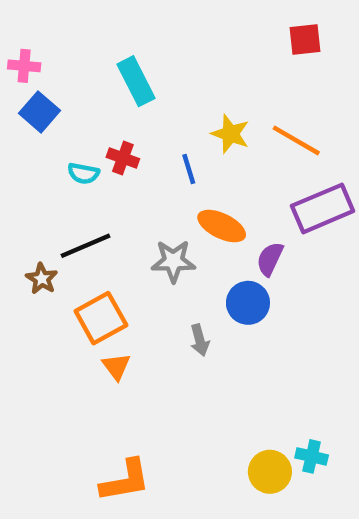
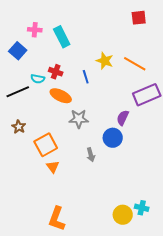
pink cross: (24, 66) -> (35, 30), moved
orange ellipse: (222, 226) -> (61, 96), moved
black line: (86, 246) -> (18, 92), moved
orange L-shape: (125, 481) -> (57, 219), turned 120

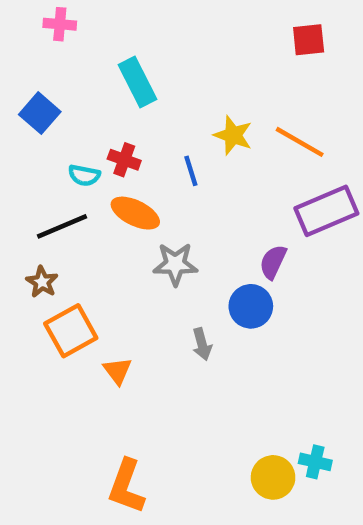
pink cross: (35, 30) -> (60, 24), moved
black line: (18, 92) -> (62, 226), moved
orange square: (46, 145) -> (71, 331), moved

